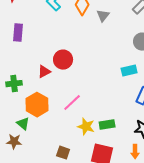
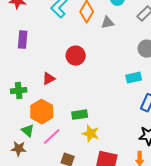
gray triangle: (103, 16) -> (108, 23), turned 40
red circle: (63, 60) -> (76, 56), moved
pink line: (72, 103) -> (52, 137), moved
green rectangle: (107, 125) -> (80, 115), moved

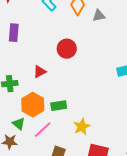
green rectangle: (80, 115) -> (59, 106), moved
yellow star: (91, 134) -> (82, 127), turned 30

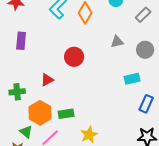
gray triangle: (99, 16) -> (117, 42), moved

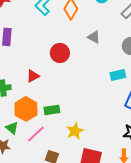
gray triangle: (117, 42) -> (94, 37), moved, turned 40

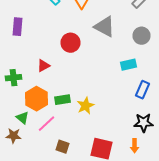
gray triangle: (94, 37) -> (104, 27), size x1.6
yellow star: (75, 131) -> (86, 106), moved

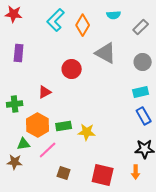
cyan rectangle: (128, 65) -> (141, 92), moved
blue rectangle: (142, 90) -> (144, 116), turned -54
yellow star: (86, 106) -> (87, 132), turned 30
green triangle: (22, 118) -> (24, 144), turned -48

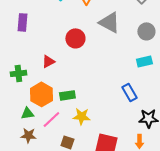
blue rectangle: (144, 116) -> (129, 92), moved
yellow star: (87, 132) -> (81, 116), moved
brown star: (15, 162) -> (28, 135), moved

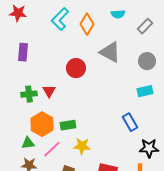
red triangle: (48, 61) -> (49, 91), turned -32
green cross: (18, 73) -> (29, 94), moved

